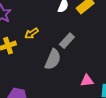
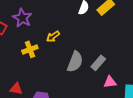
gray rectangle: (67, 41) -> (98, 63), moved

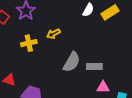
gray rectangle: (98, 63) -> (94, 66), turned 42

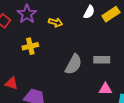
yellow arrow: (53, 34) -> (56, 22), moved, turned -136
gray rectangle: (94, 66) -> (102, 60), moved

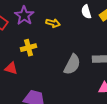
white semicircle: (89, 12) -> (86, 12), turned 136
red triangle: (11, 83) -> (11, 68), moved

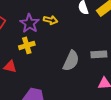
purple star: (24, 16) -> (29, 23), moved

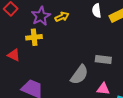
yellow arrow: (50, 20) -> (62, 17), turned -48
gray semicircle: (71, 61) -> (79, 75), moved

